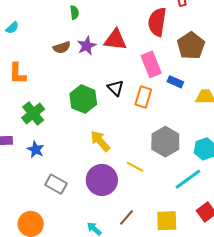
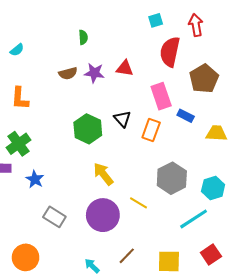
red triangle: (115, 40) -> (125, 68), size x0.7
purple star: (87, 46) -> (94, 73), turned 30
green cross: (33, 114) -> (18, 144), moved

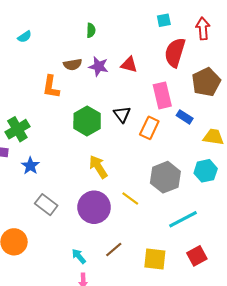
orange L-shape: (20, 98) -> (51, 87), moved
cyan hexagon: (213, 188) -> (206, 171), moved

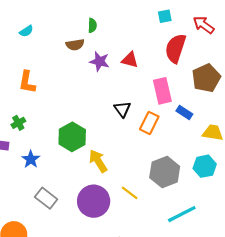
red arrow: (203, 28) -> (204, 25), turned -50
brown semicircle: (73, 64) -> (75, 45), moved
orange L-shape: (51, 87) -> (27, 82), moved
green hexagon: (87, 121) -> (72, 137), moved
green cross: (17, 129) -> (18, 123), size x0.6

